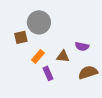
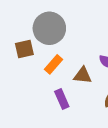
orange rectangle: (38, 56) -> (53, 64), moved

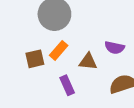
brown square: (24, 49) -> (35, 59), moved

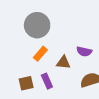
brown square: (35, 59) -> (26, 83), moved

